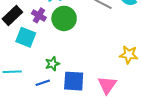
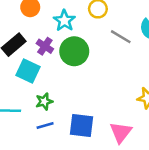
green star: (52, 64) -> (44, 101), moved

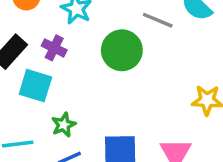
green circle: (74, 51) -> (122, 50), moved

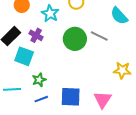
gray line: (158, 20) -> (99, 36), moved

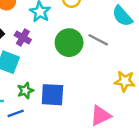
blue square: (71, 97) -> (52, 95), moved
blue line: (41, 99) -> (16, 113), moved
pink triangle: (102, 100) -> (101, 116), turned 30

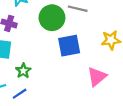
blue square: (52, 95) -> (69, 46), moved

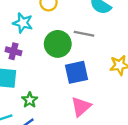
pink triangle: (97, 77) -> (81, 107), moved

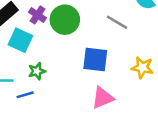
green circle: (58, 44) -> (65, 20), moved
pink triangle: (81, 107) -> (103, 98), moved

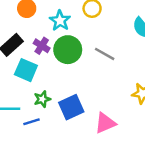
gray line: (117, 22) -> (105, 54), moved
blue square: (95, 59) -> (71, 107), moved, turned -30

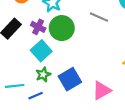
gray line: (105, 54) -> (99, 17), moved
cyan square: (26, 70) -> (41, 51), moved, turned 30

